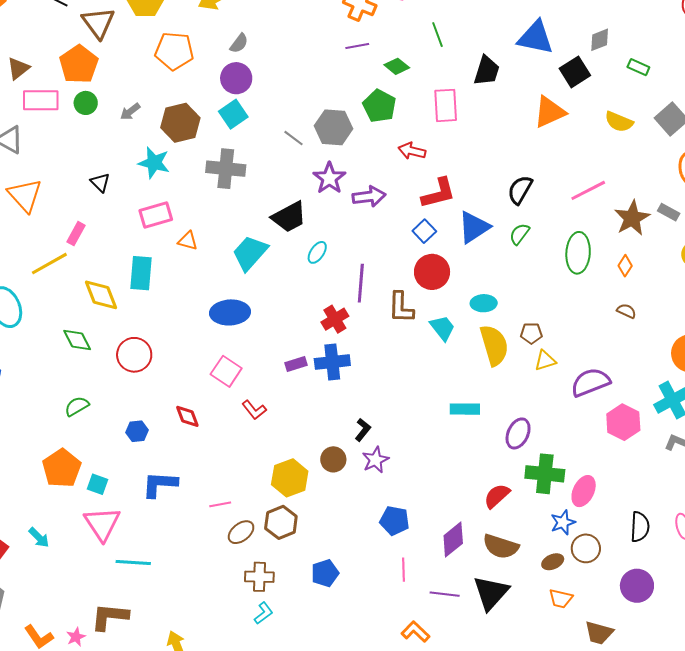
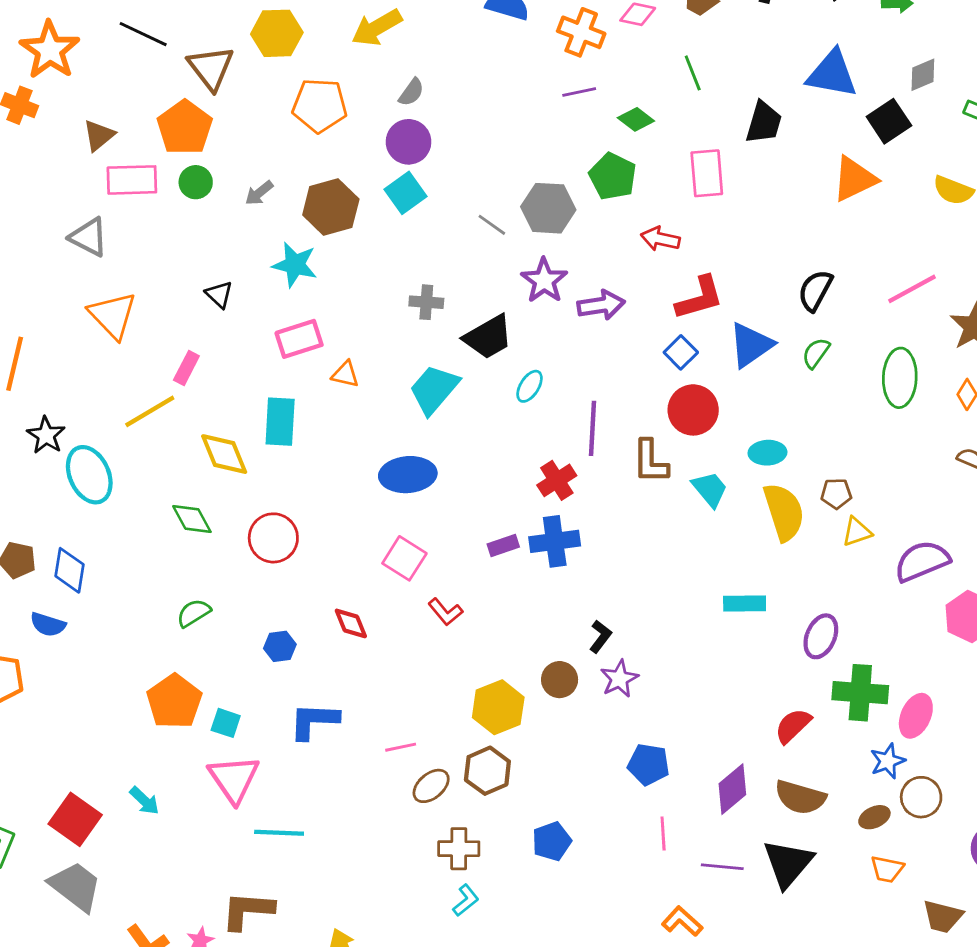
gray cross: (226, 169) -> (426, 302), moved, size x0.6

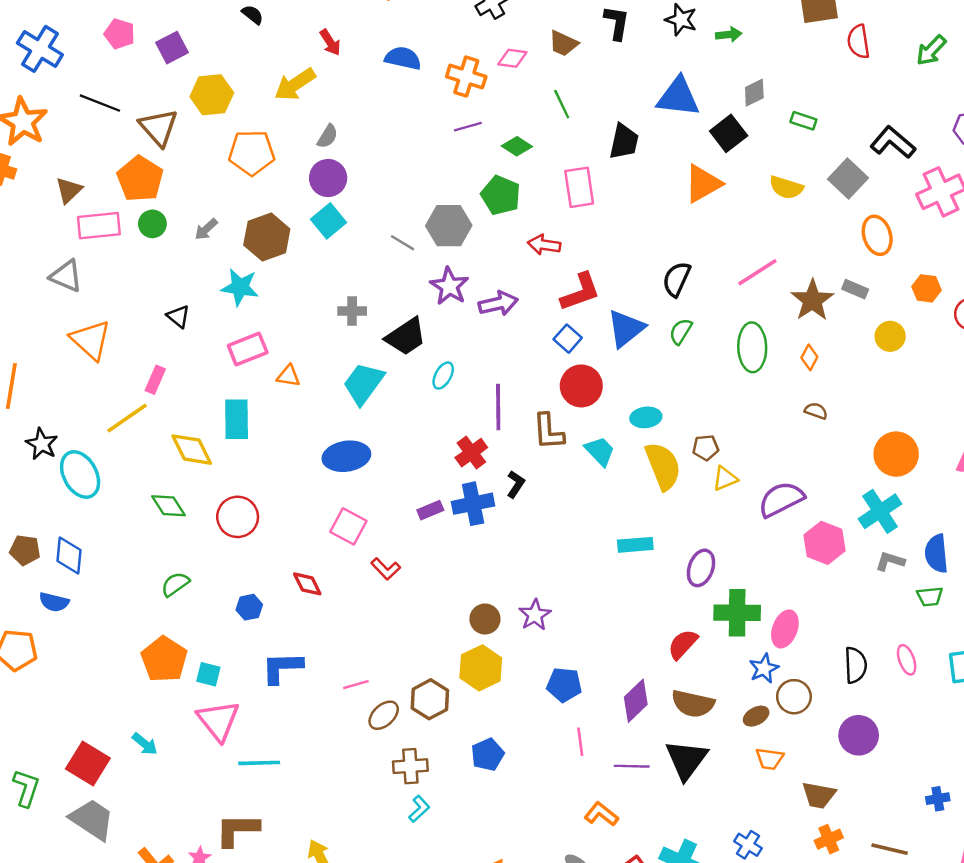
black L-shape: (600, 636) -> (516, 484), moved
yellow hexagon: (498, 707) -> (481, 668), moved

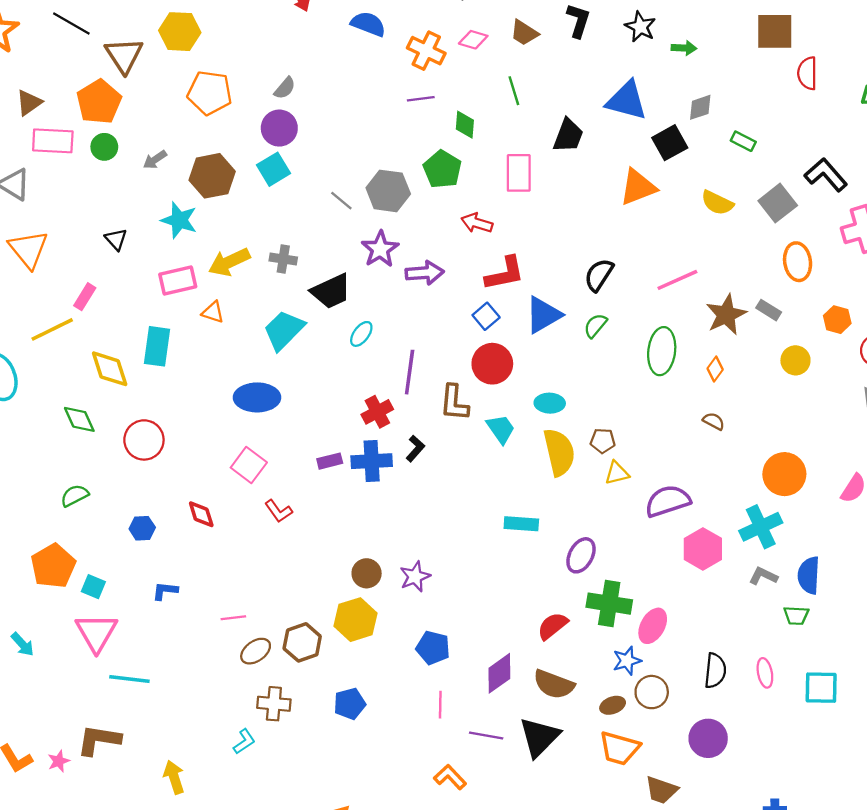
yellow arrow: (295, 84) -> (229, 262), moved
green diamond: (517, 146) -> (465, 125), turned 52
blue L-shape: (282, 668) -> (165, 591), size x0.6
orange trapezoid: (770, 759) -> (619, 748), size x1.5
cyan L-shape: (419, 809) -> (244, 742), moved

